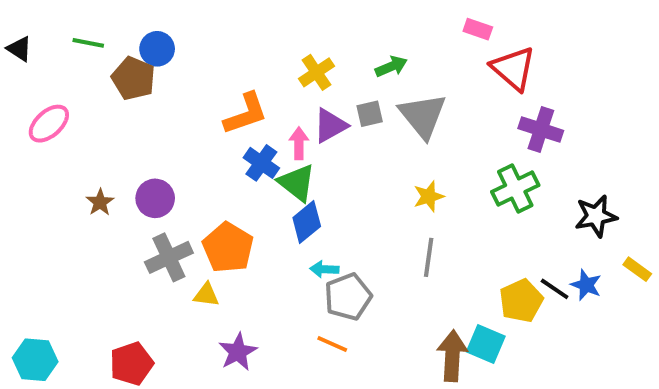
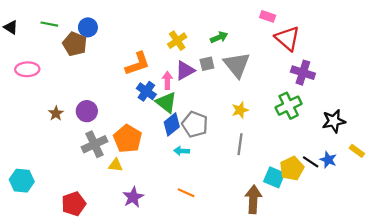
pink ellipse: (49, 124) -> (27, 69), turned 40
gray pentagon: (348, 297) -> (195, 124), moved, turned -30
cyan square: (486, 344) -> (274, 177), moved
cyan hexagon: (35, 360) -> (22, 181), moved

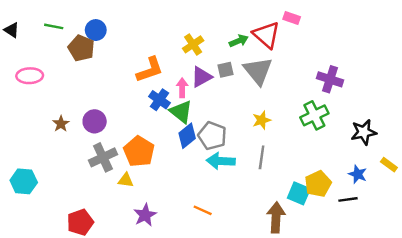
red triangle: (287, 38) -> (266, 35), moved
cyan arrow: (182, 151) -> (221, 161), moved, size x1.6
black line: (311, 162) -> (348, 199), moved, turned -42
cyan hexagon: (22, 181) -> (24, 181), moved

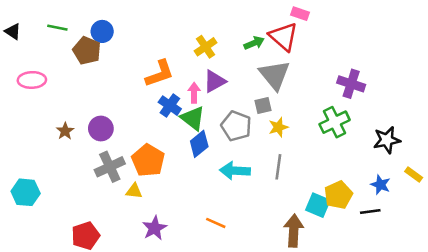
pink rectangle: (292, 18) -> (300, 14), moved
gray square: (225, 70) -> (263, 106), moved
gray pentagon: (212, 136) -> (236, 126), moved

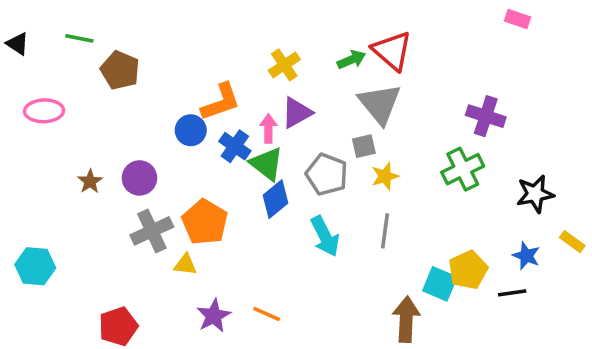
pink rectangle: (300, 14) -> (518, 19), moved
blue circle: (102, 31) -> (191, 130), moved
cyan arrow: (235, 171) -> (325, 236), turned -120
orange line: (216, 223) -> (267, 314), moved

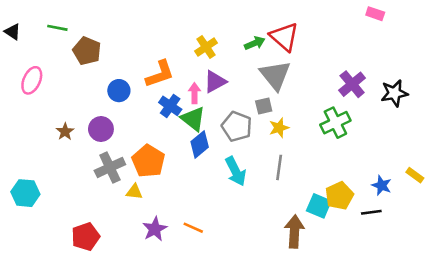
pink ellipse: (44, 111) -> (32, 80), turned -64
purple cross: (486, 116) -> (352, 84), turned 32
blue circle: (191, 130) -> (119, 91), moved
black star: (535, 194) -> (394, 93), moved

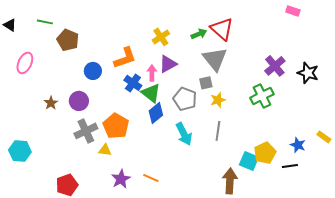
black star: (394, 93) -> (308, 73), turned 30

